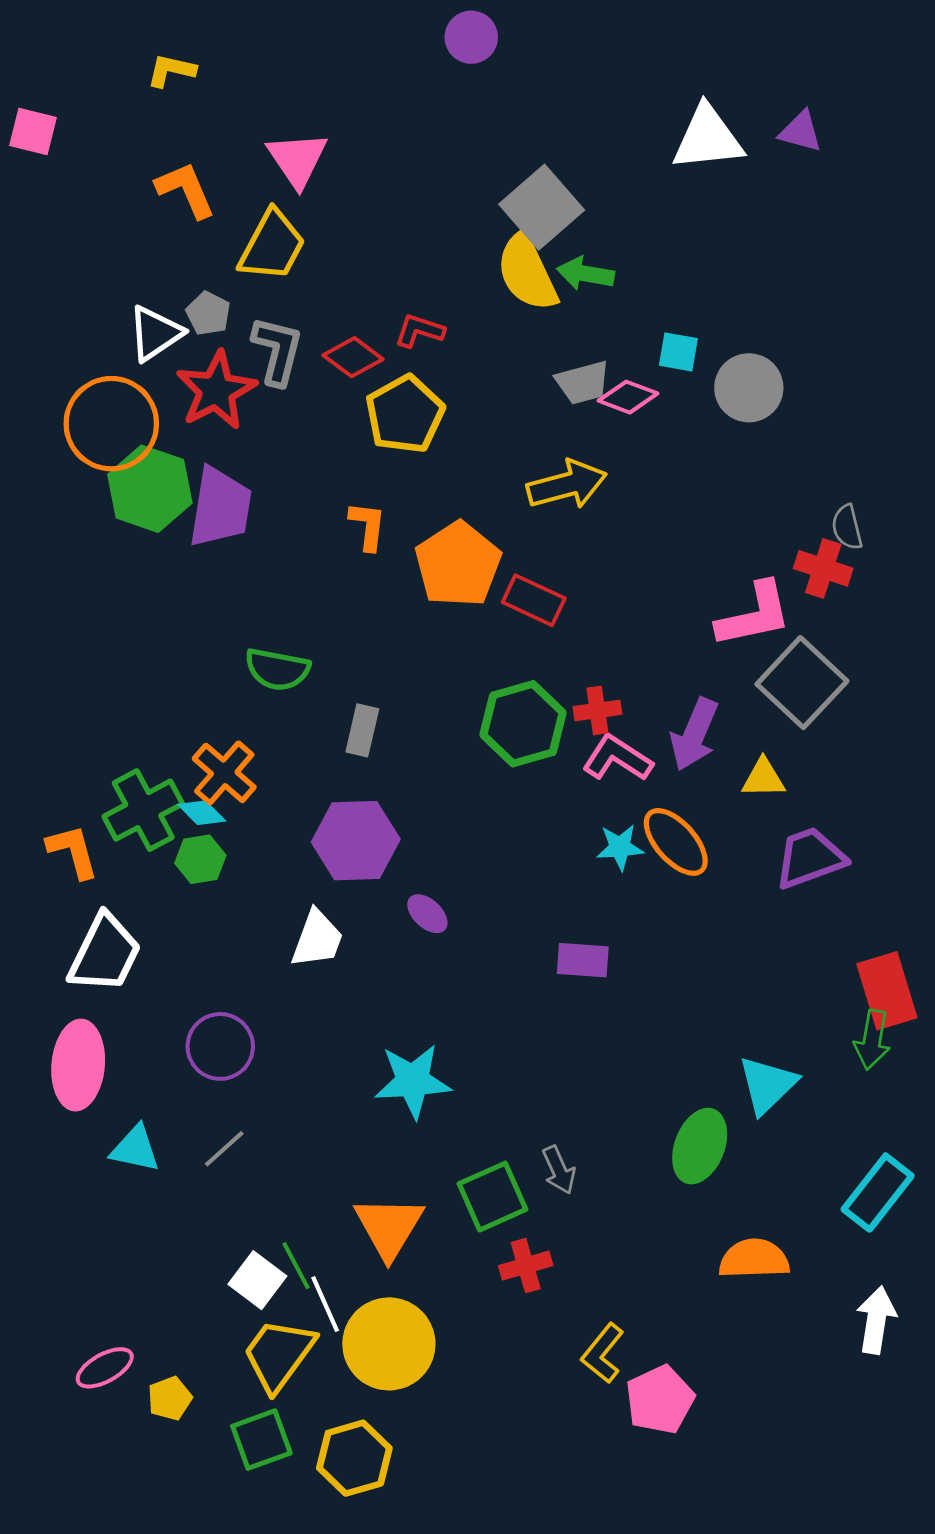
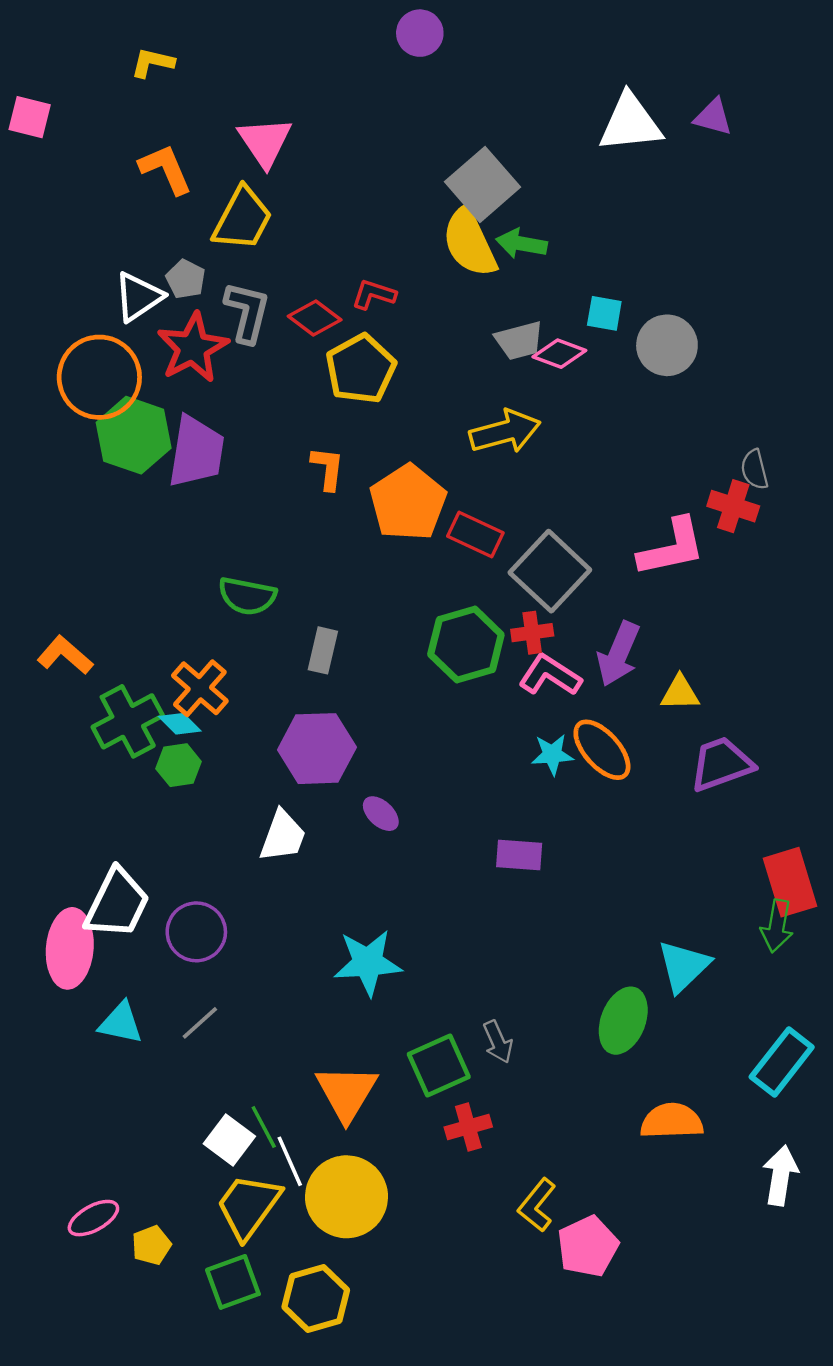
gray square: (802, 683) -> (550, 571), moved
orange L-shape: (73, 851) -> (65, 655), moved, turned -34
white trapezoid: (105, 954) -> (117, 903), moved

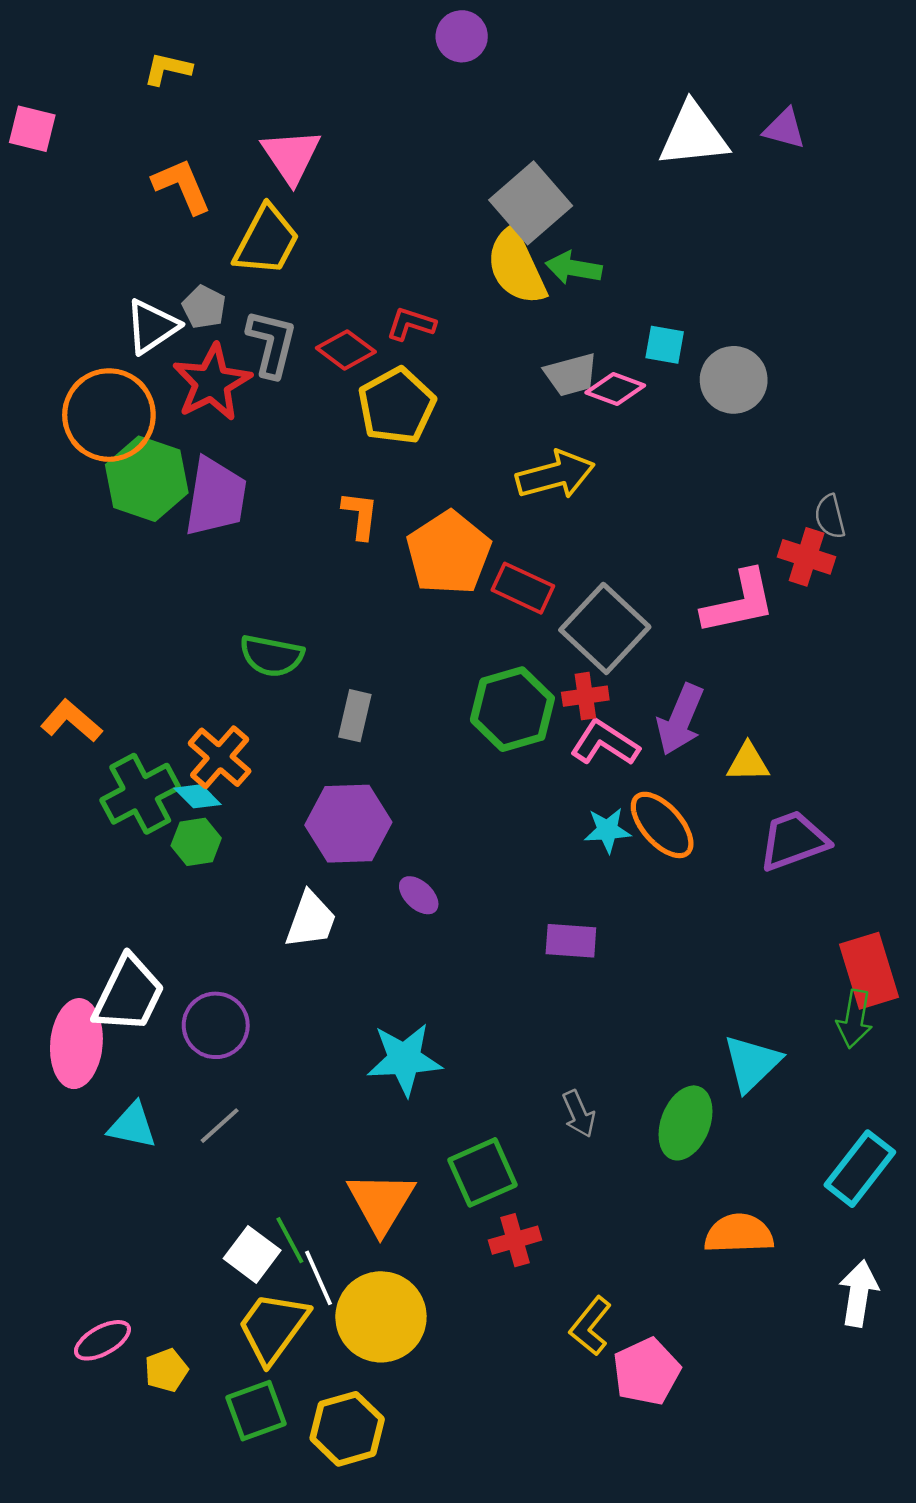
gray arrow: (498, 1042) -> (579, 1114), moved

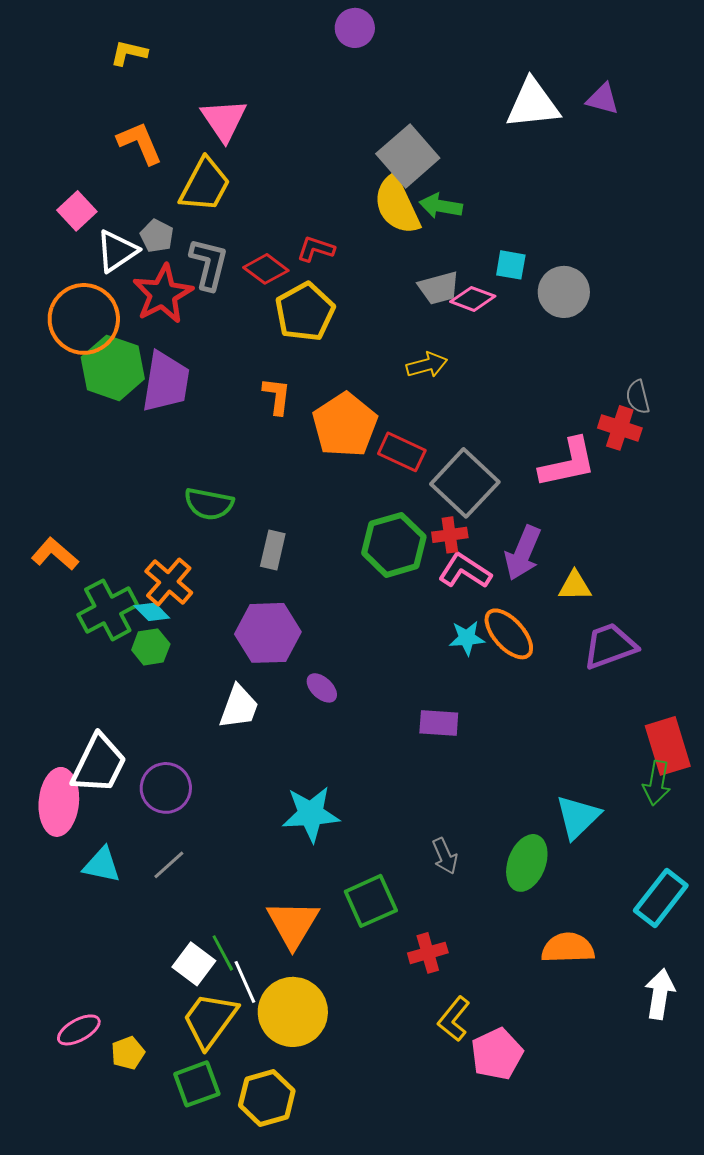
pink square: (32, 129) -> (77, 211), moved, turned 33
yellow arrow: (555, 475) -> (427, 365), size x0.7
red cross: (515, 1240) -> (428, 953), moved

